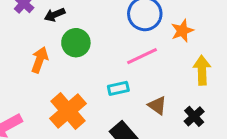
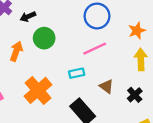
orange star: (182, 31) -> (137, 31), moved

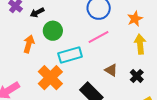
cyan rectangle: (77, 73) -> (70, 55), moved, size x1.6

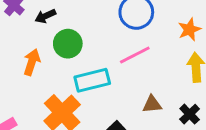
brown triangle: (111, 70) -> (152, 104), turned -40

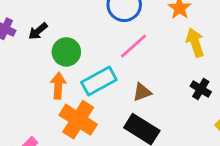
orange arrow: (32, 62) -> (58, 86), moved
brown triangle: (152, 104) -> (142, 92), moved

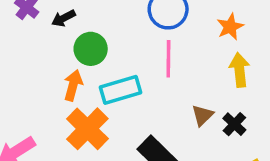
pink line: (134, 46) -> (168, 59), turned -60
brown triangle: (142, 92) -> (203, 115), moved, turned -36

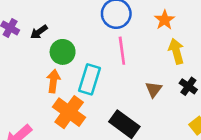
cyan rectangle: (121, 90) -> (90, 79), turned -48
black cross: (234, 124) -> (188, 86), moved

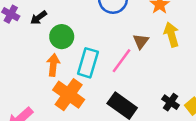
pink line: (122, 51) -> (122, 61), moved, turned 45
black cross: (188, 86) -> (171, 102), moved
brown triangle: (154, 89) -> (141, 41), moved

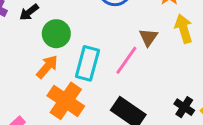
orange arrow: (53, 65) -> (47, 67), turned 35

